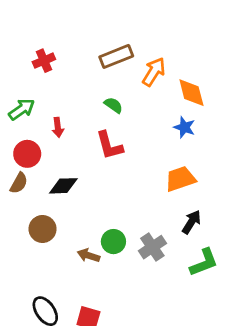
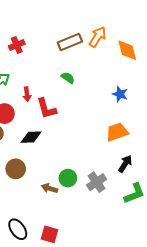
orange arrow: (154, 72) -> (98, 37), moved
orange diamond: (191, 93) -> (127, 50), moved
red L-shape: (109, 145) -> (46, 108), moved

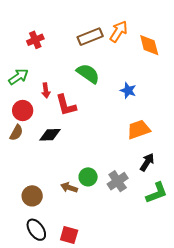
green semicircle: (68, 78) -> (88, 74), size x1.6
blue star: (120, 94) -> (128, 90), moved
brown circle: (16, 169) -> (32, 196), moved

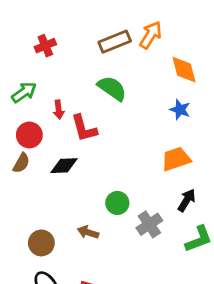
orange diamond: (149, 45) -> (184, 70), moved
blue star: (128, 90) -> (180, 110), moved
green circle: (88, 177) -> (117, 203), moved

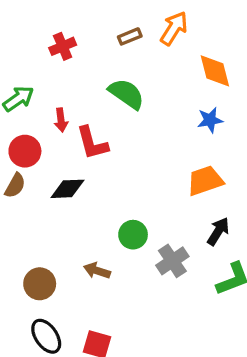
brown rectangle: (115, 42) -> (130, 36), size x0.6
red cross: (45, 46) -> (63, 46), moved
blue star: (180, 110) -> (210, 120), turned -30

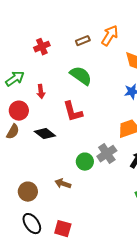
red L-shape: (92, 143) -> (73, 112), moved
black diamond: (68, 189) -> (45, 134), turned 40
gray cross: (172, 261) -> (107, 154), moved

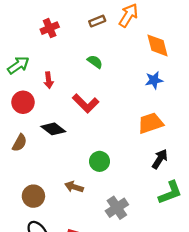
green semicircle: (81, 76) -> (95, 62), size x0.6
red L-shape: (73, 112) -> (86, 103), turned -30
brown semicircle: (13, 132) -> (20, 143), moved
gray cross: (107, 154) -> (117, 208), moved

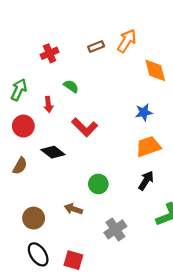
green semicircle: (95, 62) -> (71, 86), moved
green arrow: (18, 65) -> (19, 90), turned -30
blue star: (154, 80) -> (144, 112), moved
black arrow: (160, 159) -> (146, 181), moved

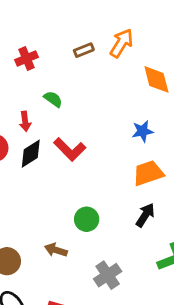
black diamond: (53, 152) -> (31, 154), moved, turned -70

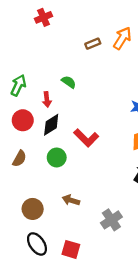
red cross: (26, 59) -> (44, 17), moved
red L-shape: (70, 149) -> (86, 138), moved
green circle: (87, 219) -> (57, 157), moved

